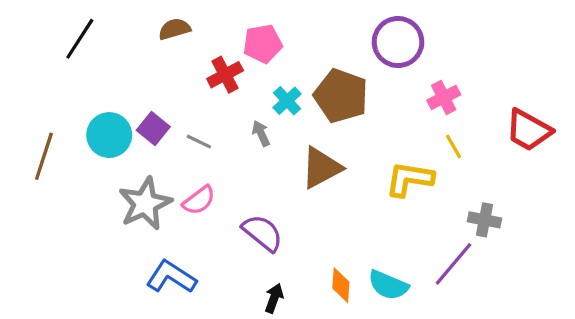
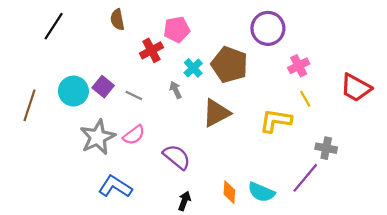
brown semicircle: (174, 29) -> (117, 20), turned -85

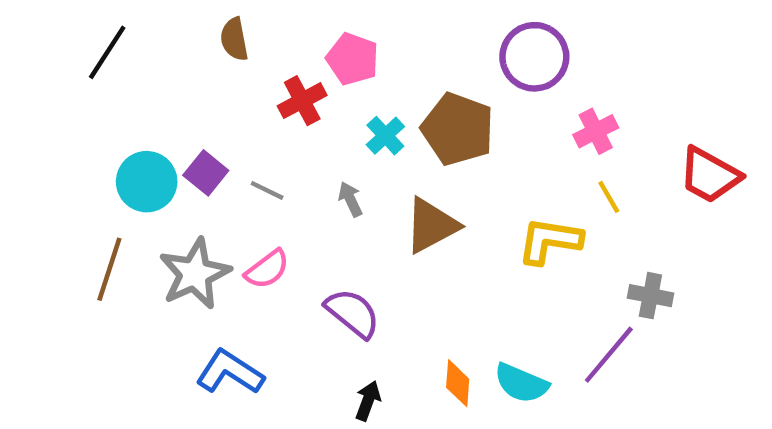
pink pentagon: (177, 29) -> (353, 59), turned 30
gray arrow: (176, 90) -> (350, 199), moved
brown line: (29, 105) -> (109, 269), moved

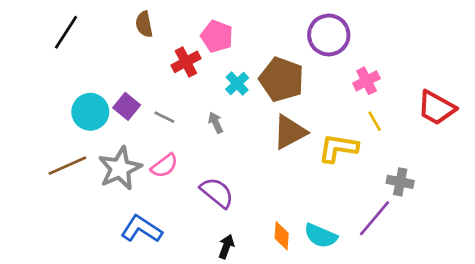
brown triangle: (431, 225) -> (290, 132), moved
brown line: (109, 269) -> (67, 166), turned 48

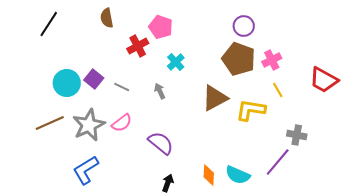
purple circle: (329, 35) -> (244, 26), size x0.7
brown pentagon: (282, 79) -> (239, 59), moved
blue L-shape: (141, 229) -> (86, 170), moved, turned -64

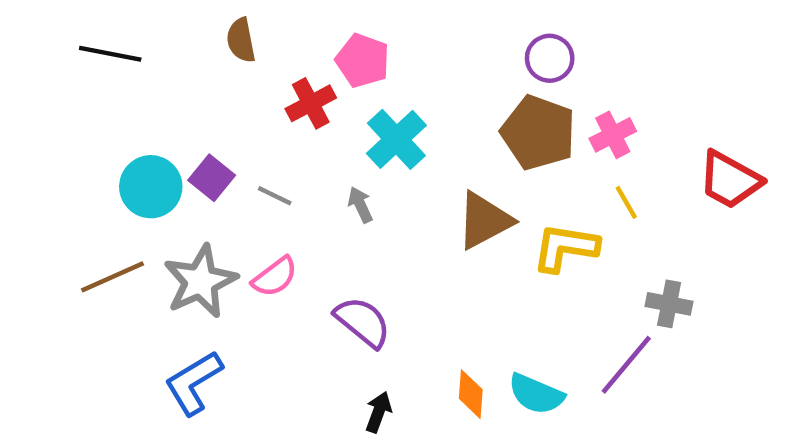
black line: (49, 24) -> (110, 54), turned 68
cyan cross: (176, 62) -> (396, 139), size x1.5

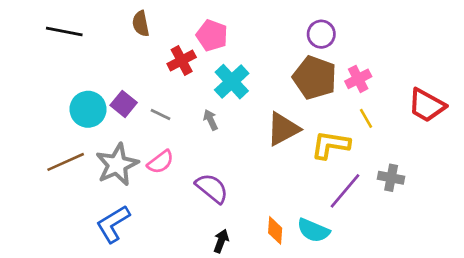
purple line: (626, 365) -> (345, 191), moved

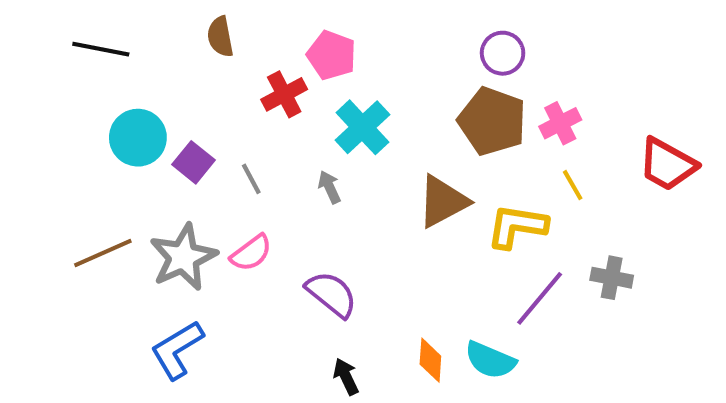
cyan circle: (88, 109) -> (138, 138), moved
gray line: (160, 115) -> (251, 179), turned 36
black arrow: (221, 241) -> (346, 377), turned -45

